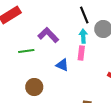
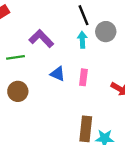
pink rectangle: (81, 53) -> (83, 77), moved
brown circle: (34, 87) -> (18, 91), moved

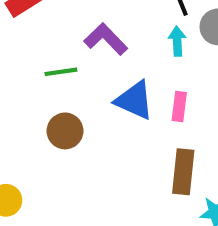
blue triangle: (58, 74) -> (134, 100), size x1.5
brown rectangle: (86, 129) -> (183, 172), moved

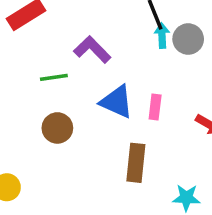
cyan arrow: (177, 41) -> (162, 36), moved
brown rectangle: (183, 172) -> (136, 163), moved

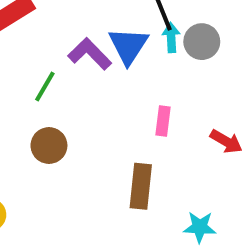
green line: (54, 77) -> (45, 86), turned -52
blue triangle: (117, 102) -> (128, 46), moved, turned 39

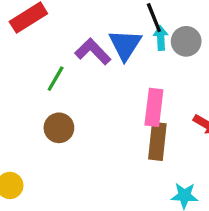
pink rectangle: (163, 121) -> (154, 107), size x1.5
brown rectangle: (141, 186) -> (157, 141), moved

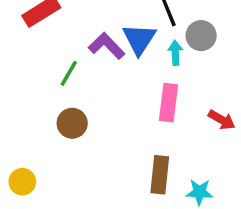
cyan arrow: (161, 38) -> (175, 53), moved
brown rectangle: (157, 141) -> (160, 175), moved

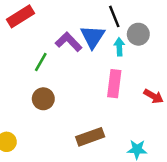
brown rectangle: (160, 175) -> (90, 137), moved, turned 64

